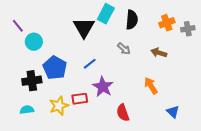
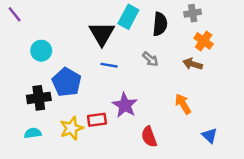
orange cross: (167, 23) -> (204, 41), moved, turned -35
purple line: (18, 26) -> (15, 14), moved
gray cross: (188, 29) -> (193, 13), moved
blue line: (90, 64) -> (109, 65), moved, turned 48

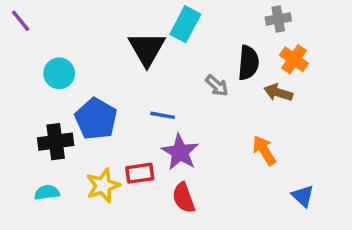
black semicircle: (160, 24) -> (248, 63), moved
blue line: (109, 65) -> (163, 115), moved
red semicircle: (149, 137) -> (184, 198), moved

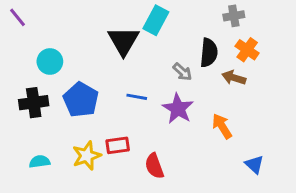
black cross: (56, 142) -> (34, 103), moved
purple star: (180, 152) -> (178, 109), moved

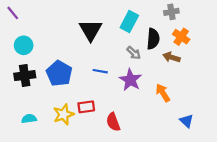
cyan rectangle: (156, 20) -> (129, 22), moved
cyan circle: (50, 61) -> (24, 45), moved

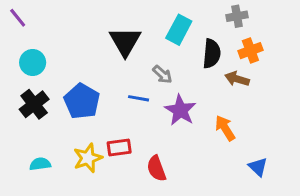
orange cross: (181, 37) -> (250, 51), turned 35
gray arrow: (134, 53) -> (162, 74), moved
black cross: (25, 76) -> (34, 104), turned -30

